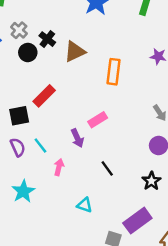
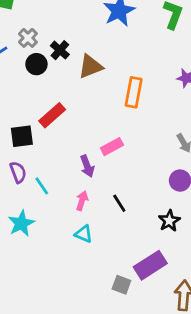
cyan line: (40, 146) -> (42, 186), moved
pink arrow: (59, 167) -> (82, 201), moved
cyan triangle: (85, 205) -> (84, 234), moved

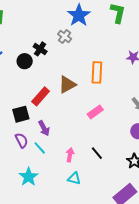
gray cross: (28, 38) -> (65, 36), moved
brown triangle: (90, 66) -> (67, 85), moved
pink rectangle: (112, 147) -> (95, 112), moved
purple arrow: (87, 166) -> (44, 128), moved

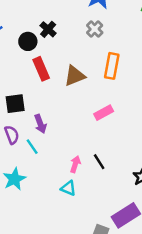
gray cross: (65, 36) -> (95, 29), moved
red rectangle: (41, 96) -> (41, 69), moved, turned -72
pink arrow: (70, 155) -> (75, 164), moved

